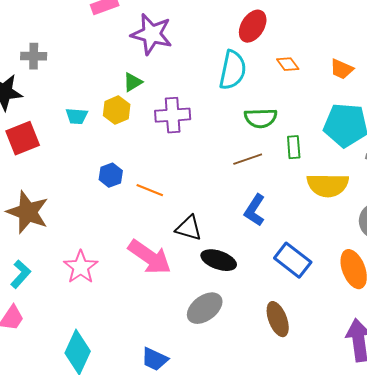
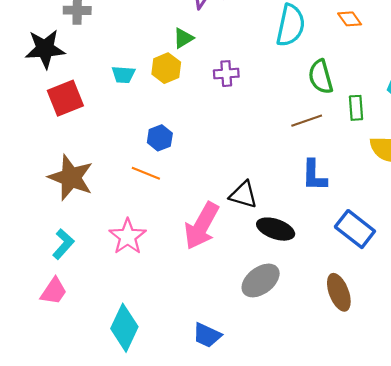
purple cross: (173, 115) -> (226, 74), size x0.7
green semicircle: (261, 118) -> (321, 77), turned 76
orange line: (150, 190) -> (146, 173), moved
blue L-shape: (255, 210) -> (314, 175), turned -32
pink arrow: (150, 257) -> (202, 226), turned 84

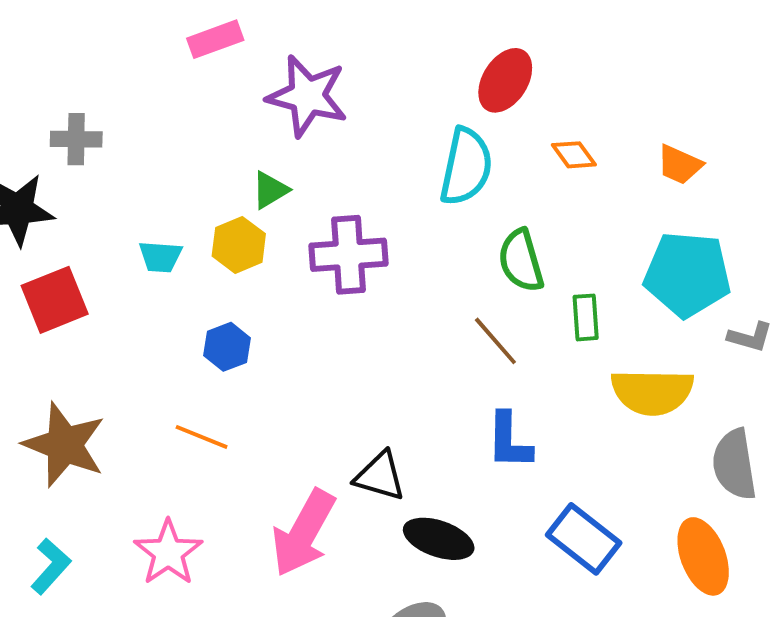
purple cross: (226, 74) -> (349, 255), size x1.6
brown line: (307, 121) -> (495, 341), turned 68
blue hexagon: (160, 138) -> (227, 347), moved

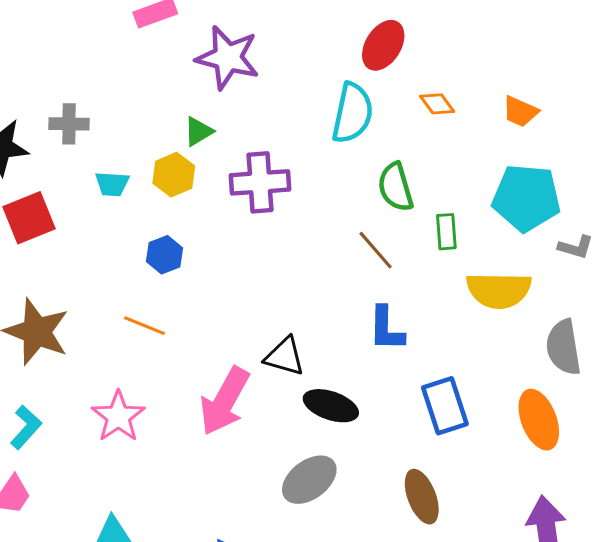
gray cross: (76, 139) -> (69, 124), moved
blue rectangle: (584, 539) -> (445, 406), turned 34

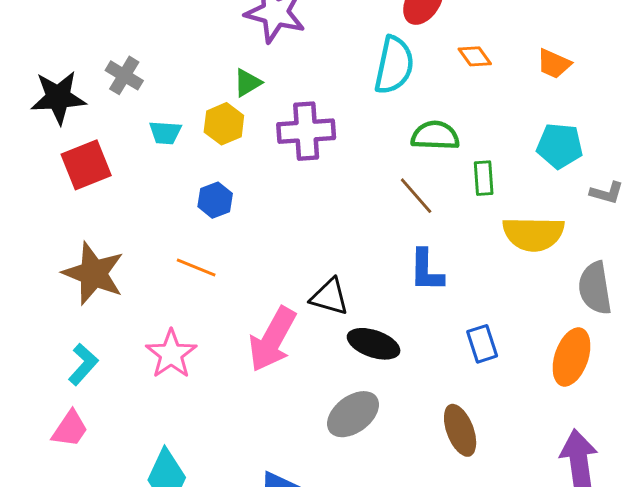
gray cross: (69, 124) -> (124, 75), turned 30
green semicircle: (396, 187) -> (435, 136), turned 108
cyan pentagon: (526, 198) -> (560, 146), size x0.7
blue rectangle: (445, 406) -> (482, 344), size x0.7
orange ellipse: (539, 420) -> (572, 357), turned 40

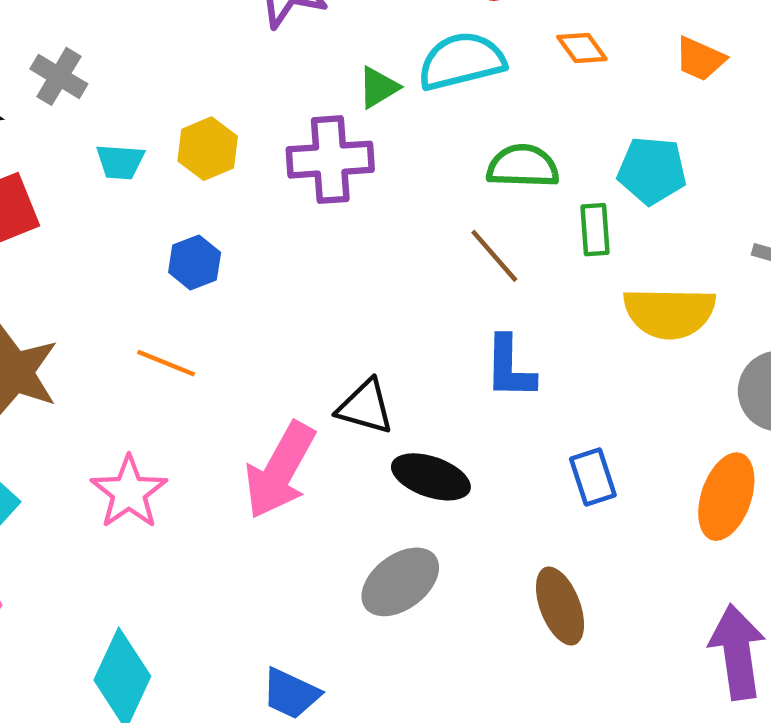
cyan semicircle: (394, 65) -> (462, 61), turned -116
green triangle: (247, 83) -> (378, 87), moved
cyan pentagon: (560, 146) -> (652, 171), moved

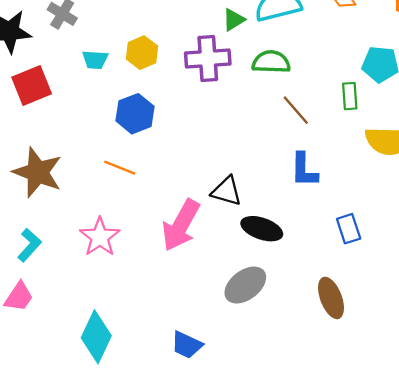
green semicircle: (523, 166) -> (271, 62), moved
blue hexagon: (195, 262) -> (135, 114), size x1.4

